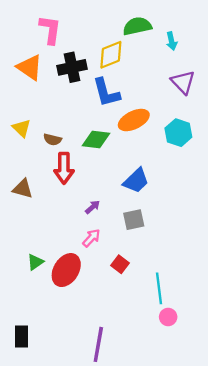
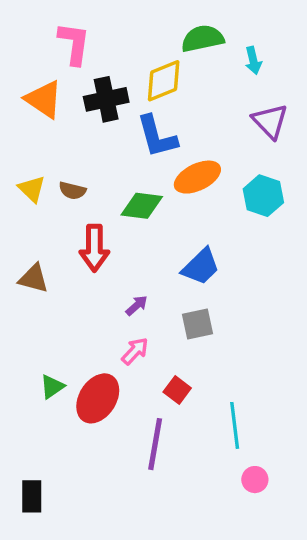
brown semicircle: (52, 139) -> (72, 191), moved
pink circle: (168, 317) -> (255, 480), moved
purple line: (98, 344) -> (155, 444), moved

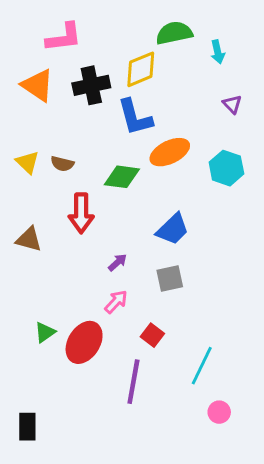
pink L-shape: (74, 44) -> (64, 37), turned 75
purple triangle: (270, 121) -> (232, 104), size x0.6
cyan line: (235, 425) -> (202, 366), turned 33

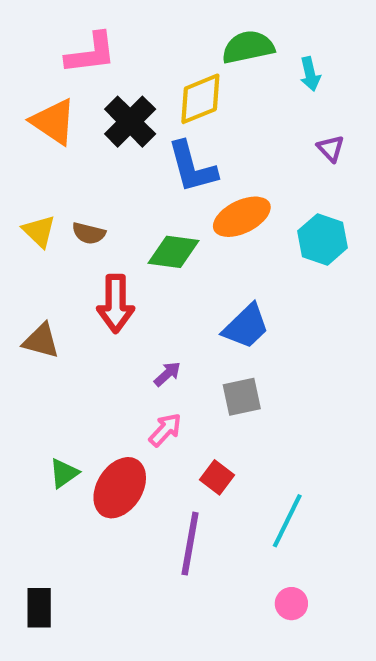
black cross: (91, 85) -> (130, 122), turned -33
pink circle: (219, 412) -> (291, 604), moved

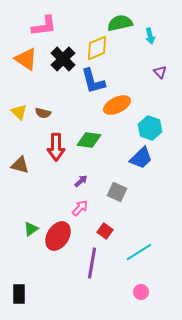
cyan hexagon: (322, 239) -> (150, 128), moved
green diamond: (174, 252) -> (89, 140), moved
blue trapezoid: (246, 326) -> (141, 158), moved
gray square: (242, 397) -> (117, 192), turned 36
cyan line: (287, 521) -> (139, 252), turned 32

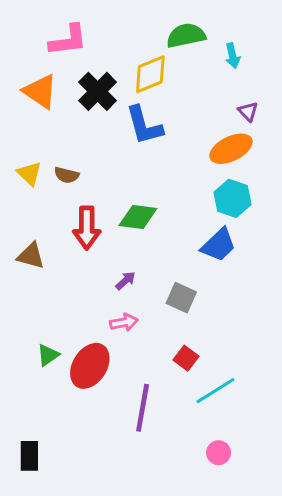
orange ellipse: (117, 105) -> (231, 149), moved
pink arrow: (80, 208) -> (124, 322), turned 36
red square: (105, 231) -> (186, 358), moved

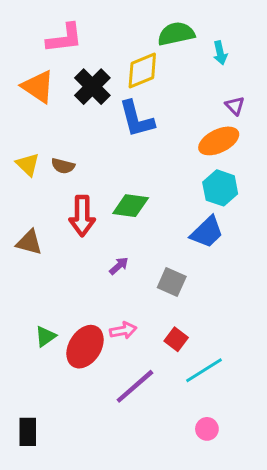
pink arrow: (124, 322) -> (123, 330), moved
purple line: (143, 408) -> (135, 386), turned 39

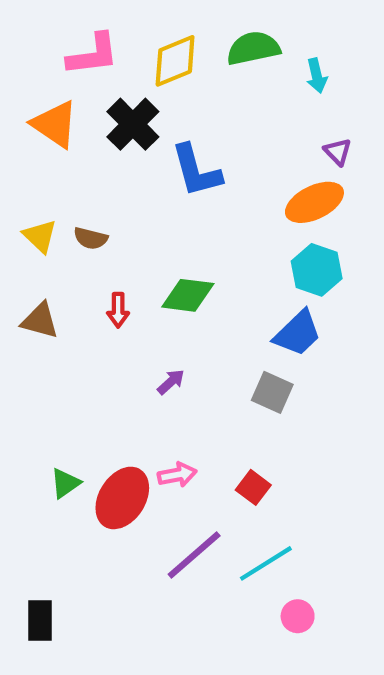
yellow diamond: (142, 70) -> (175, 61), moved
red arrow: (82, 216) -> (118, 310), size x0.6
brown triangle: (29, 242) -> (40, 321), moved
gray square: (172, 282) -> (272, 392), moved
cyan line: (204, 370) -> (266, 563), moved

